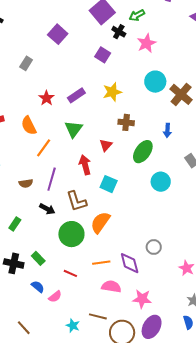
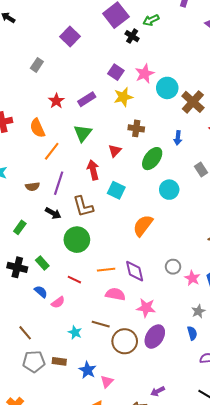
pink star: (146, 43) -> (145, 74), moved
purple square: (103, 55) -> (116, 72), moved
orange semicircle: (100, 222) -> (143, 226), moved
gray circle: (154, 247) -> (173, 267), moved

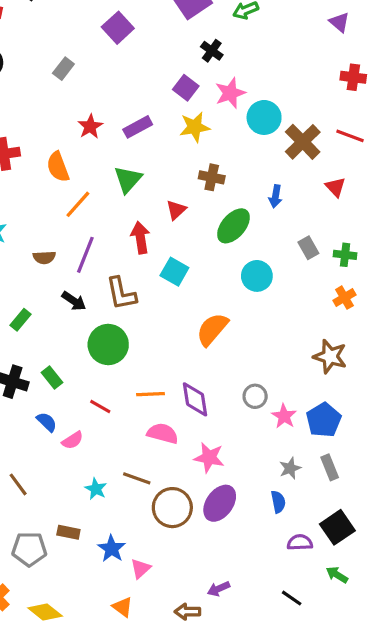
black cross: (132, 36) -> (212, 51), moved
gray pentagon: (34, 362) -> (29, 549), moved

